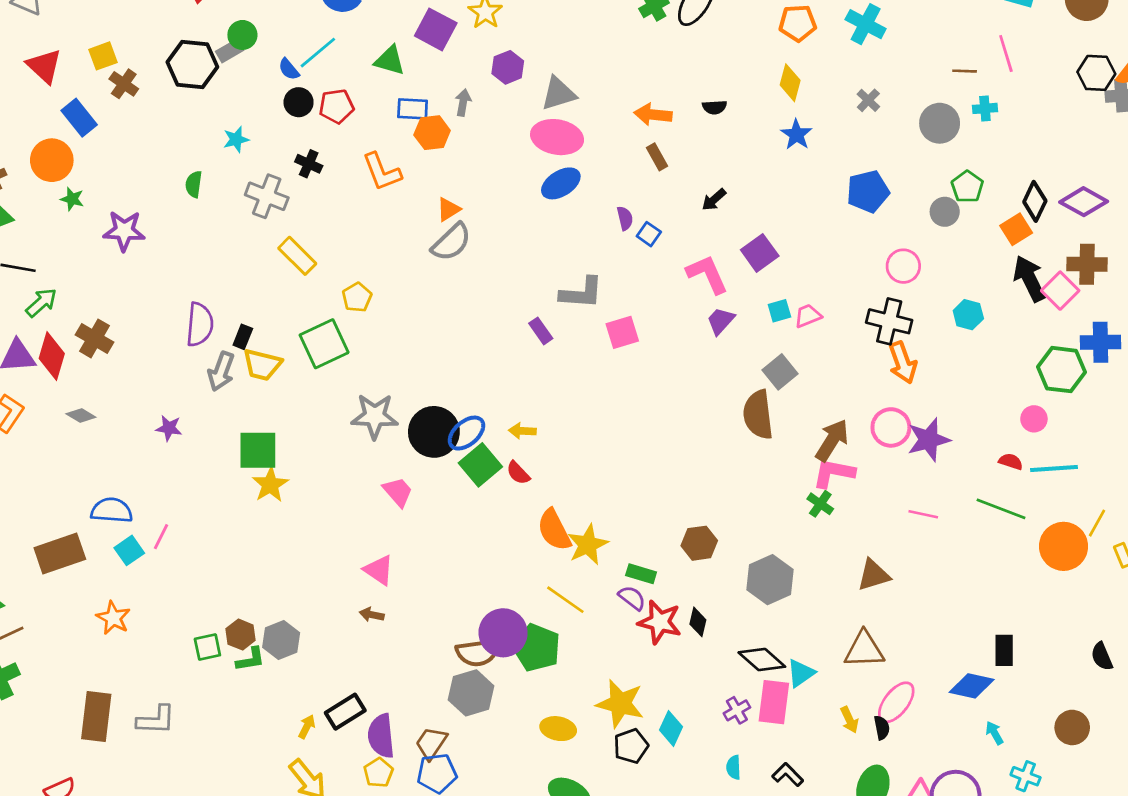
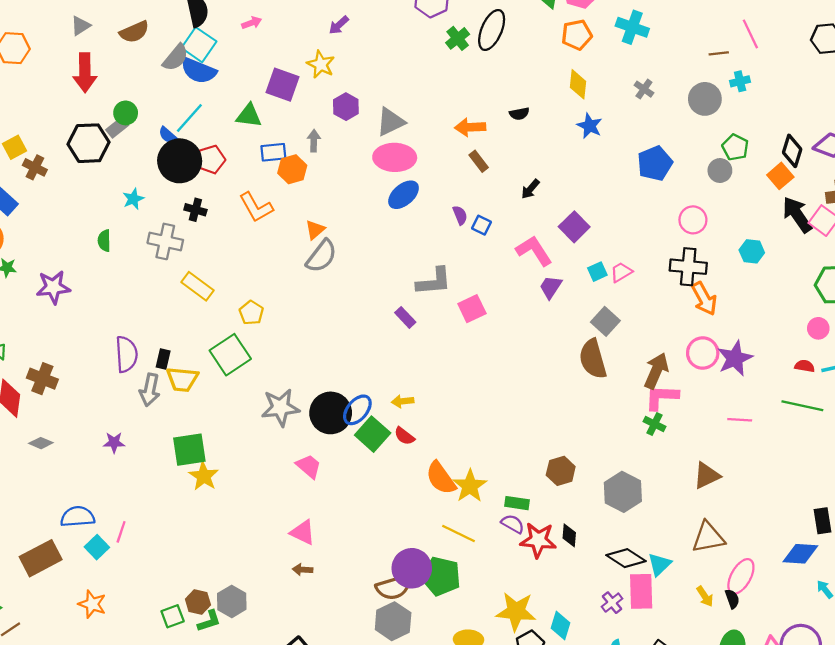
black circle: (299, 102) -> (180, 161), size x1.8

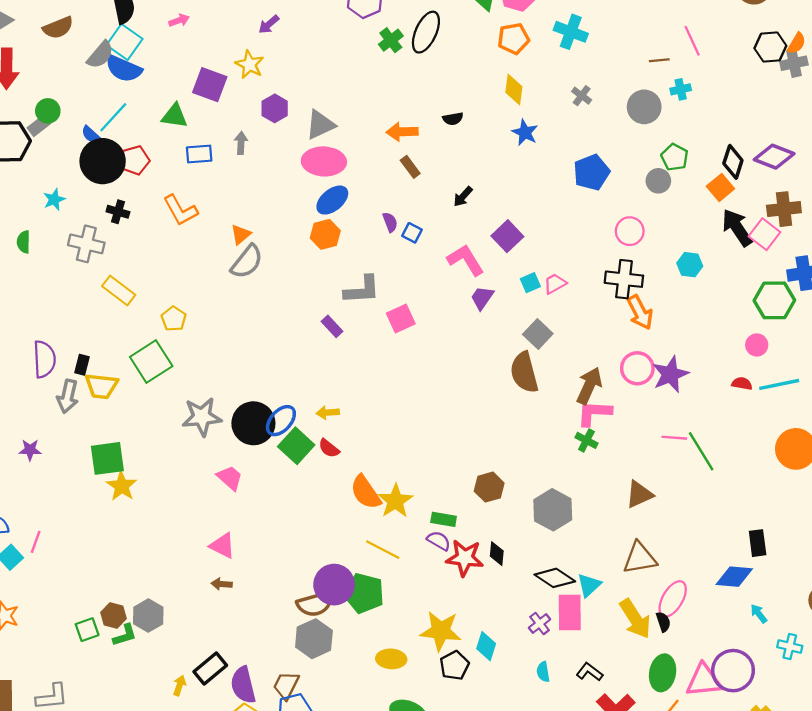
orange hexagon: (292, 169) -> (325, 234), moved
green line: (802, 406) -> (701, 451), moved, turned 45
yellow arrow: (705, 596) -> (635, 619), size x1.8

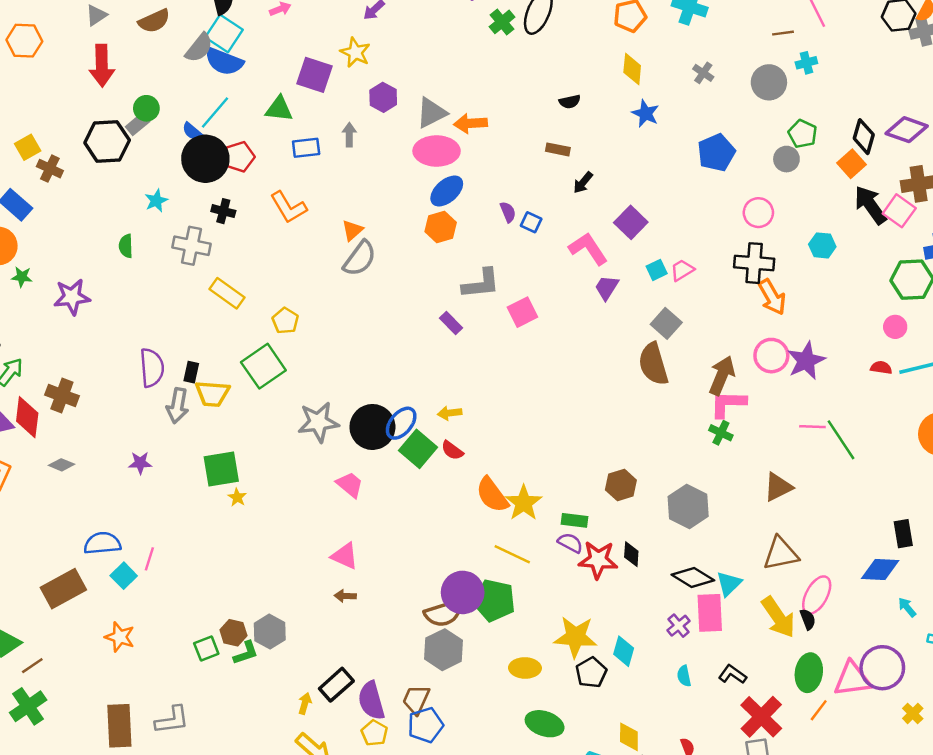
orange arrow: (402, 132) -> (471, 123), moved
brown rectangle: (410, 167) -> (558, 149), moved, turned -40
yellow star: (122, 486) -> (237, 497), size x0.6

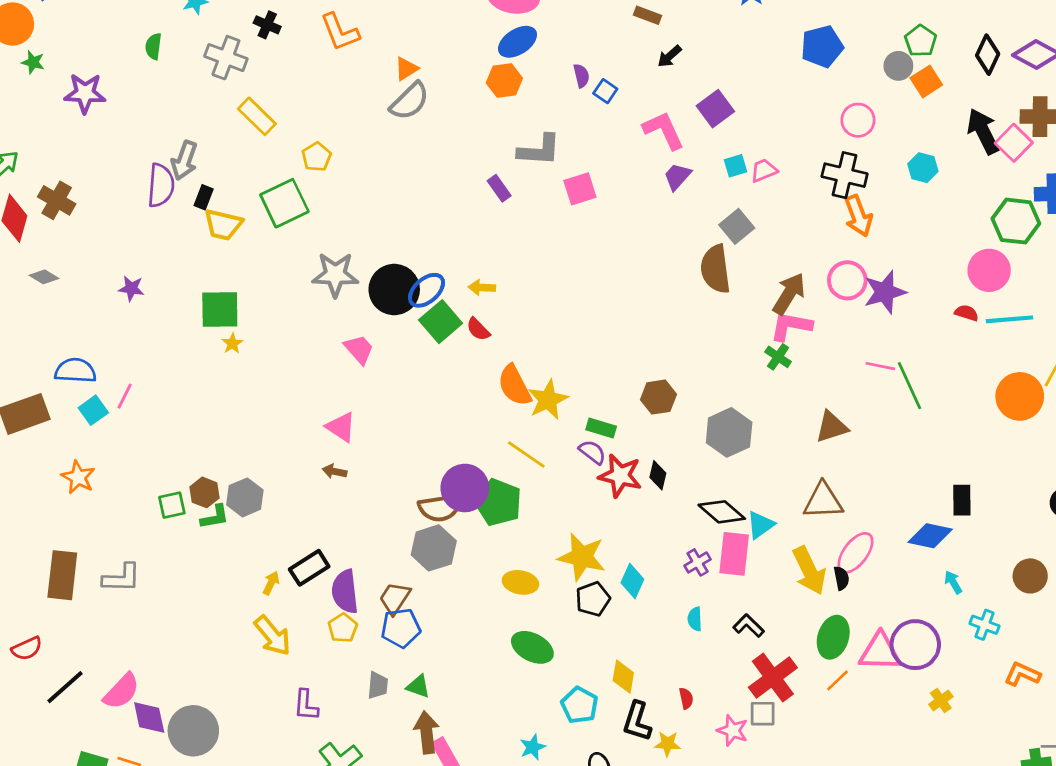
orange square: (852, 164) -> (926, 81), moved
pink circle: (895, 327) -> (989, 270), size x1.6
gray arrow: (178, 406) -> (184, 160), moved

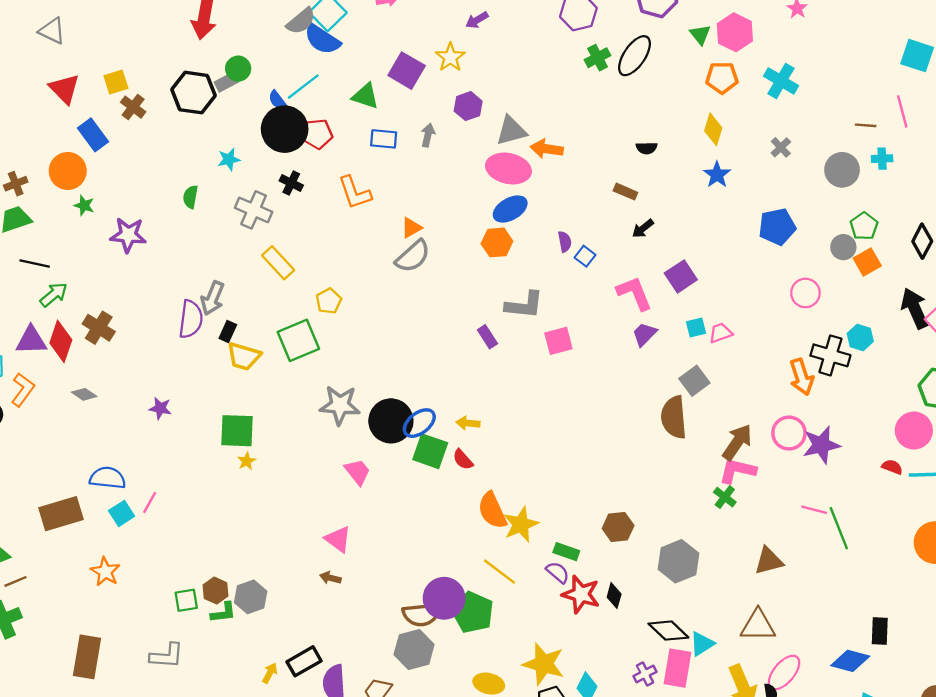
black cross: (845, 175) -> (830, 355), moved
green square: (441, 322) -> (430, 451), turned -33
gray L-shape: (122, 578) -> (167, 656), moved

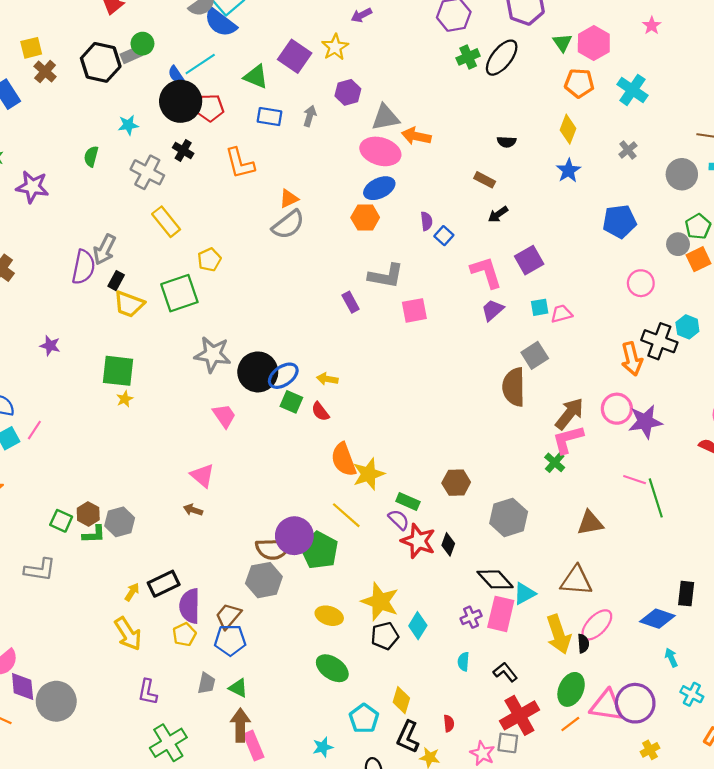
green square: (430, 451) -> (291, 402), size x0.7
pink L-shape: (737, 471) -> (568, 439), turned -32
green square: (186, 600) -> (61, 521), turned 30

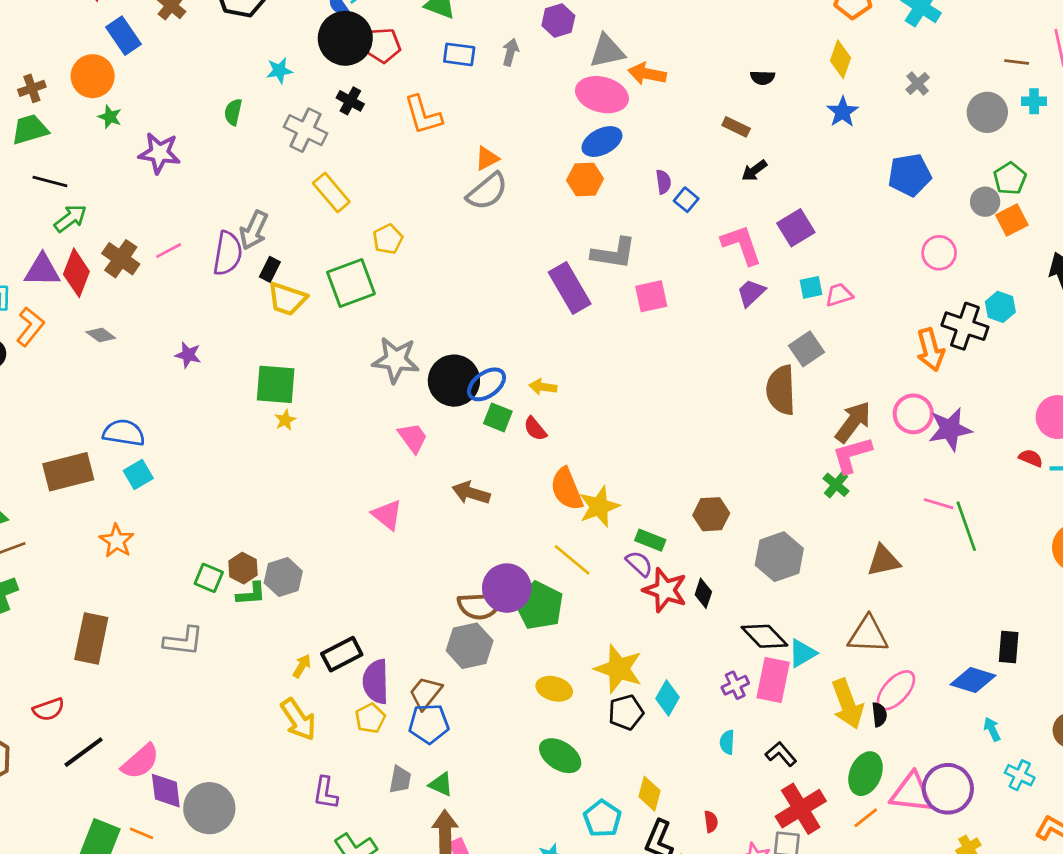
purple rectangle: (351, 302) -> (570, 288), size x1.8
pink line: (34, 430) -> (169, 251), moved, turned 30
brown arrow: (193, 510) -> (471, 493), moved, size x1.5

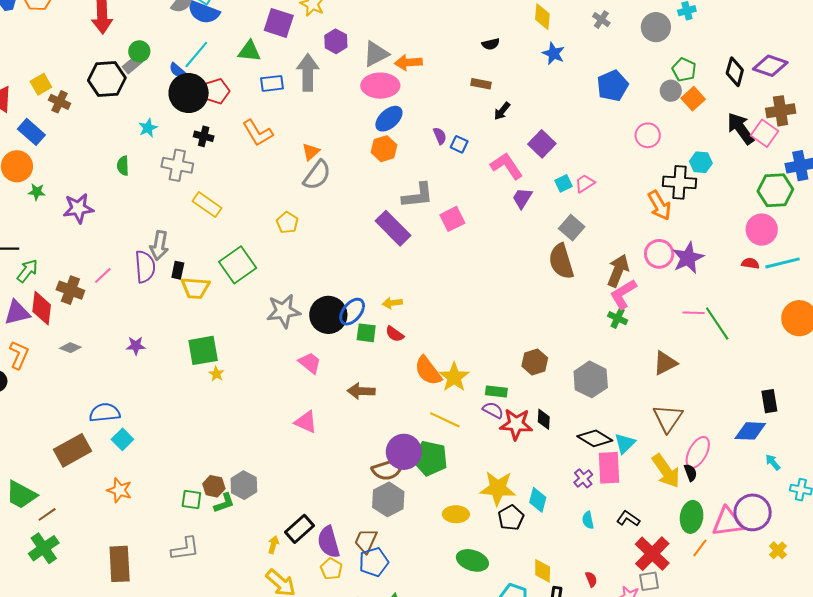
gray arrow: (510, 52) -> (308, 72), size x1.8
yellow pentagon: (388, 239) -> (287, 223), moved
brown triangle: (868, 635) -> (668, 418), turned -44

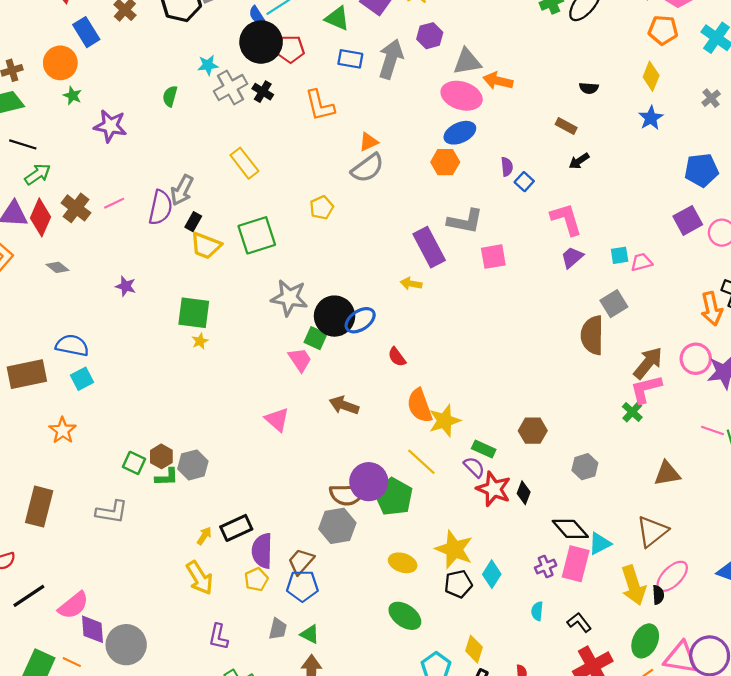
purple square: (542, 144) -> (688, 220), moved
gray cross: (177, 165) -> (231, 87), moved, turned 32
yellow arrow: (392, 303) -> (411, 284), moved
green square: (366, 333) -> (316, 338), moved
gray hexagon: (591, 379) -> (585, 467), size x0.7

